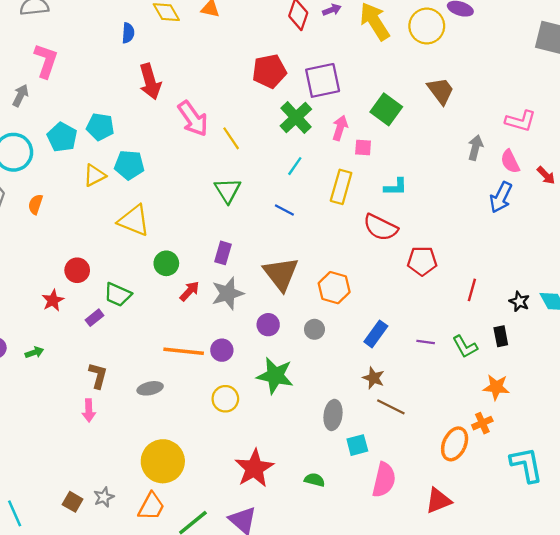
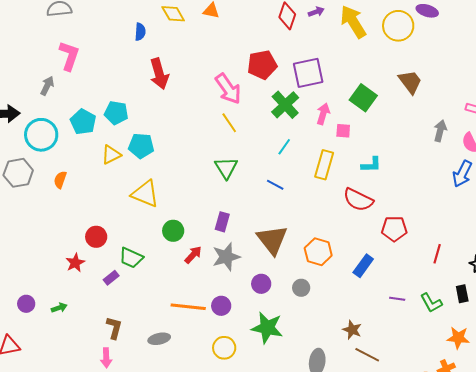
pink arrow: (193, 119) -> (228, 89), moved
blue rectangle: (376, 334) -> (363, 266), moved

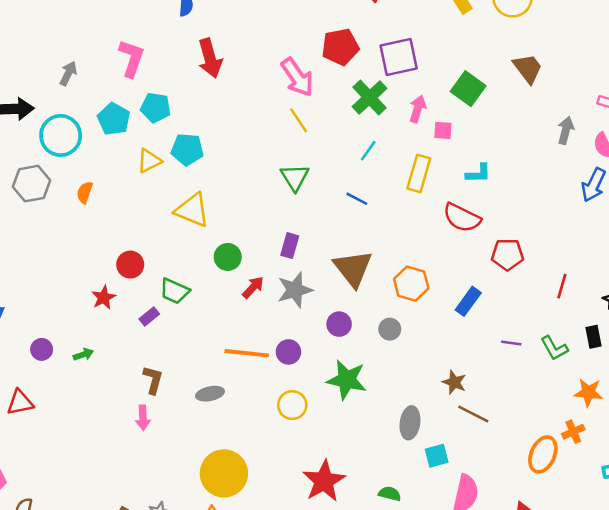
pink L-shape: (69, 56) -> (132, 58), moved

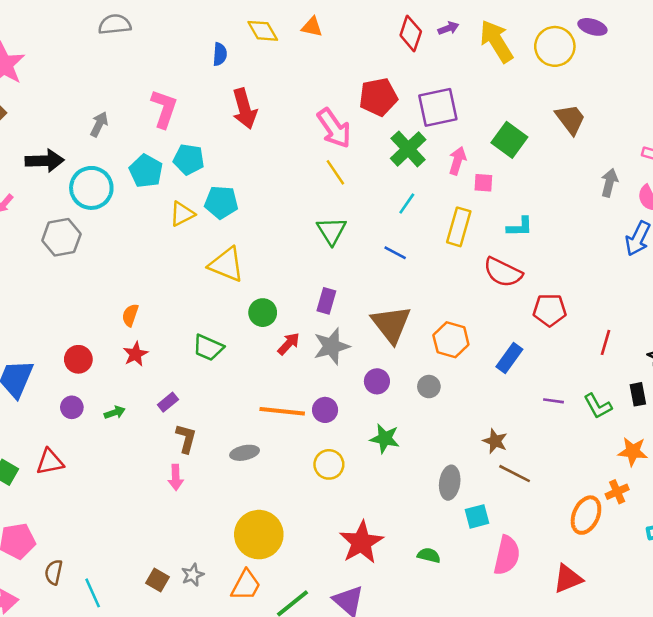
orange semicircle: (85, 192) -> (130, 315), moved
red circle: (130, 265) -> (78, 359), moved
purple rectangle: (149, 316) -> (168, 402), moved
green star: (347, 380) -> (385, 438), size x0.7

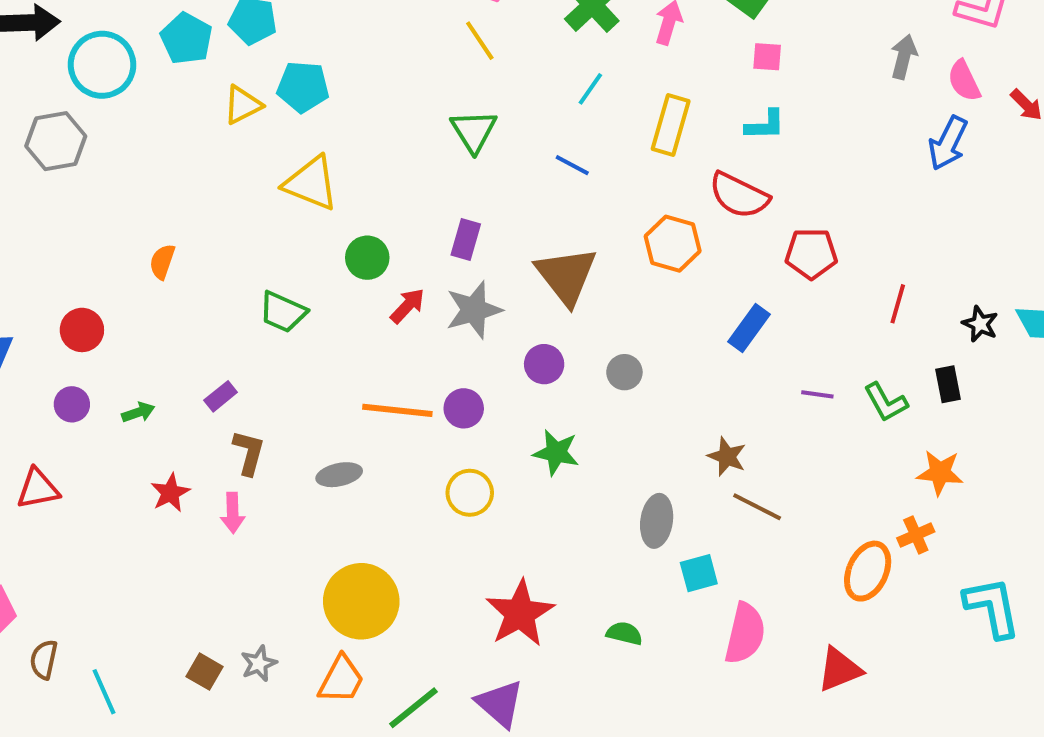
pink square: (483, 183) -> (767, 57), moved
orange hexagon: (451, 340) -> (673, 244), moved
red star: (135, 354) -> (170, 493), moved

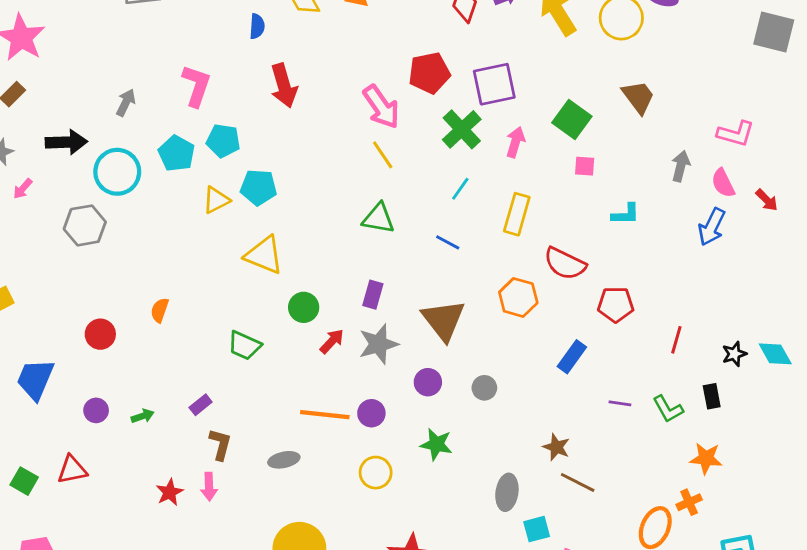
cyan L-shape: (765, 125) -> (626, 214), moved
green triangle: (474, 131) -> (378, 218), turned -48
black star: (980, 324) -> (734, 354), turned 30
red circle: (82, 330) -> (100, 334), moved
red star: (170, 493) -> (169, 492), moved

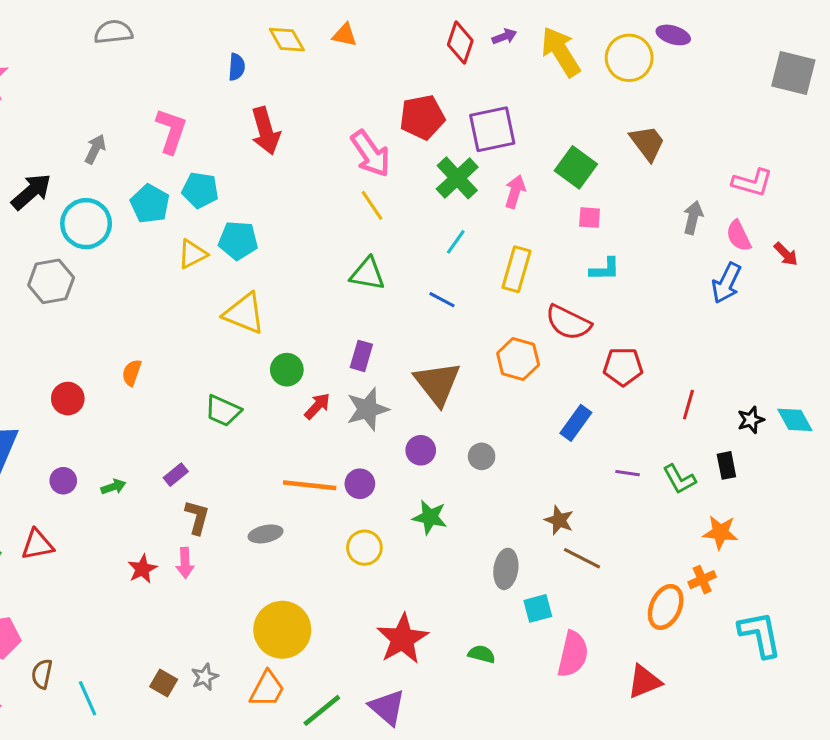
black arrow: (66, 142) -> (31, 192), turned -39
cyan L-shape: (626, 214) -> (605, 269), moved

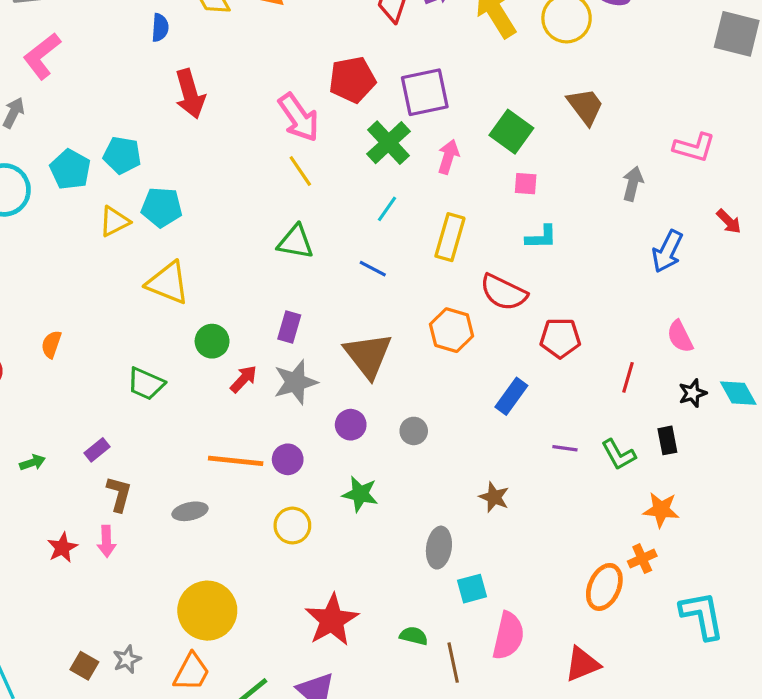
pink L-shape: (171, 131) -> (42, 56), moved, turned -147
pink semicircle: (739, 236) -> (680, 336), moved
brown line: (582, 558) -> (453, 663), moved, turned 51

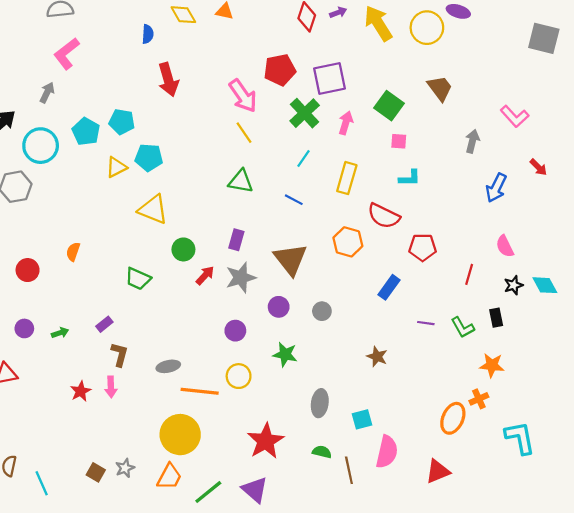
pink L-shape: (694, 147) -> (515, 116), turned 32
orange line: (236, 461) -> (200, 391), moved
gray ellipse: (439, 548) -> (320, 403), moved

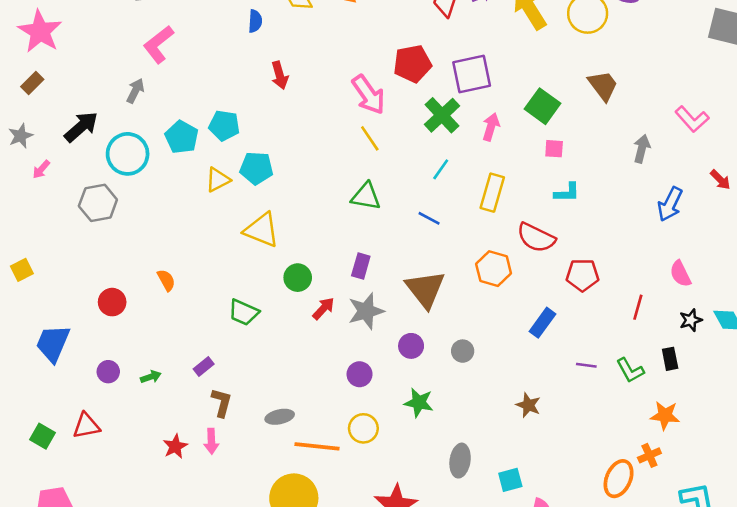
red arrow: (168, 80) -> (280, 75), size x0.7
orange semicircle: (73, 252) -> (166, 280), turned 132

